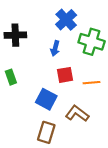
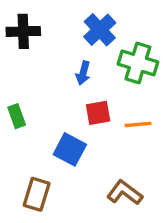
black cross: (15, 35) -> (23, 31), moved
brown L-shape: (77, 114) -> (125, 193), moved
brown rectangle: (46, 132) -> (37, 194), moved

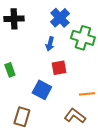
orange line: (138, 124) -> (87, 94), moved

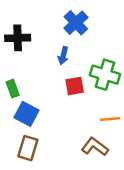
black cross: (14, 19) -> (18, 38), moved
green cross: (83, 38) -> (105, 75), moved
blue square: (42, 90) -> (27, 114), moved

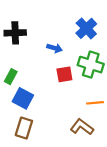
blue cross: (76, 23) -> (86, 28), moved
blue arrow: (63, 56) -> (55, 48), turned -88
green rectangle: (13, 89) -> (11, 77), turned 48

